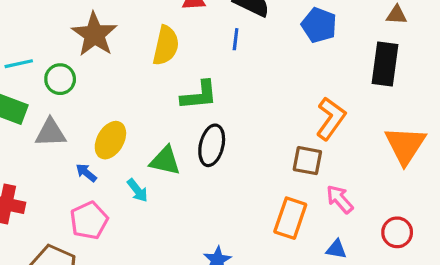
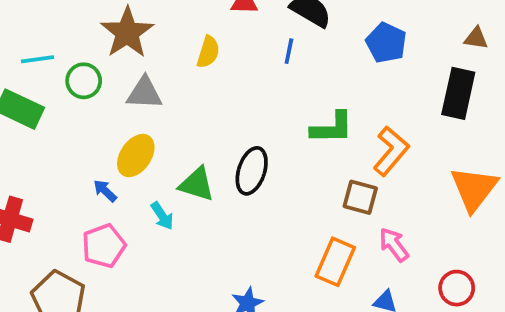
yellow semicircle: (166, 46) -> (208, 52), size x0.7
green L-shape: (199, 95) -> (332, 128), moved
gray triangle: (51, 133) -> (144, 93), moved

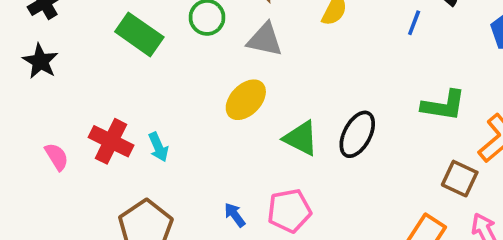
blue arrow: (105, 191) -> (235, 215), moved
cyan arrow: (162, 216) -> (158, 147), moved
pink pentagon: (104, 246) -> (289, 211), moved

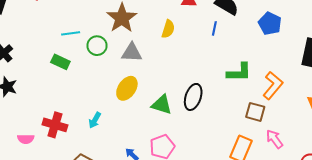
green rectangle: (139, 34) -> (60, 62), size x0.7
cyan arrow: (158, 147) -> (95, 120), moved, turned 63
pink semicircle: (57, 157) -> (26, 139), turned 133

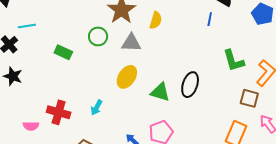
yellow semicircle: (168, 29) -> (156, 20), moved
cyan line: (71, 33) -> (27, 26), moved
green L-shape: (239, 72) -> (234, 61), turned 75

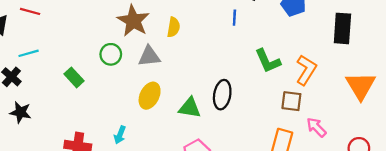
green rectangle: (63, 52) -> (74, 77), turned 30

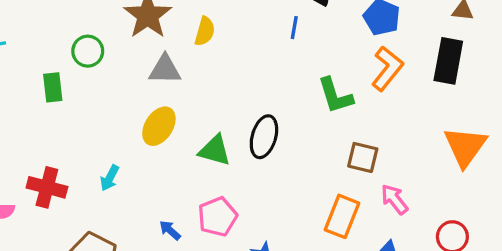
green circle: (111, 54) -> (88, 51), moved
orange L-shape: (306, 70) -> (387, 68), moved
green rectangle: (74, 77) -> (53, 87), turned 30

